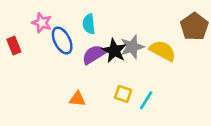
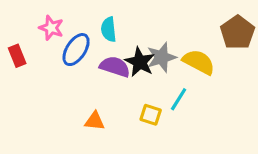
blue ellipse: (62, 41) -> (76, 50), turned 60
purple semicircle: (94, 55) -> (115, 67), turned 50
cyan line: (146, 100) -> (179, 99), moved

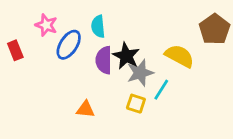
gray star: (161, 57) -> (140, 73), moved
purple semicircle: (115, 67) -> (104, 60), turned -108

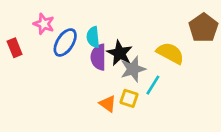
cyan semicircle: (98, 26) -> (93, 37), moved
orange triangle: (85, 109) -> (108, 104), moved, turned 30

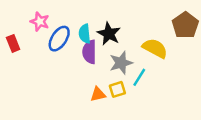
black star: (120, 53) -> (109, 34), moved
yellow square: (129, 98) -> (117, 89), turned -35
orange triangle: (108, 104) -> (98, 94), turned -49

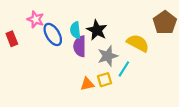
blue ellipse: (59, 39) -> (53, 34), turned -65

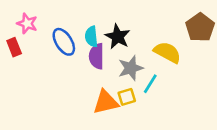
pink star: (36, 19) -> (27, 23), moved
orange triangle: (87, 84) -> (106, 102), size x1.5

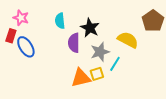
cyan semicircle: (91, 37) -> (60, 21), moved
blue ellipse: (64, 42) -> (26, 47), moved
red rectangle: (14, 47) -> (11, 36), turned 40

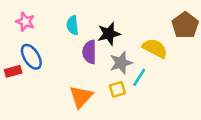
black star: (90, 28) -> (109, 34), turned 30
red rectangle: (11, 36) -> (13, 71), moved, turned 56
orange triangle: (81, 78) -> (81, 97), moved, turned -35

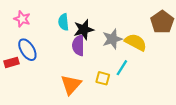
black star: (109, 34) -> (84, 29), moved
gray star: (121, 63) -> (112, 39), moved
yellow square: (117, 89) -> (103, 78), turned 32

